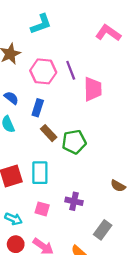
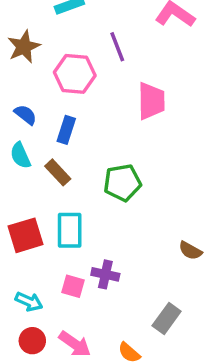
purple line: (71, 70) -> (117, 47), moved
brown rectangle: (49, 133) -> (58, 172), moved
purple cross: (74, 201) -> (105, 274), moved

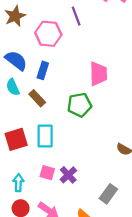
pink trapezoid: (151, 101) -> (98, 74), moved
blue semicircle: (25, 115) -> (16, 60), size x1.5
purple cross: (105, 274) -> (68, 175), moved, turned 35
cyan arrow: (29, 302) -> (18, 183), turned -112

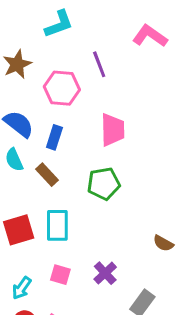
pink trapezoid: (98, 74) -> (113, 130), moved
purple cross: (68, 175) -> (105, 273), moved
cyan arrow: (18, 183) -> (22, 288), turned -147

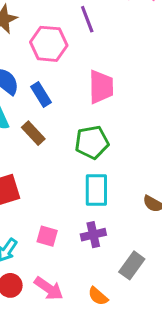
blue rectangle: (54, 137) -> (41, 95), turned -50
cyan rectangle: (57, 225) -> (96, 190), moved
purple cross: (105, 273) -> (93, 235), turned 30

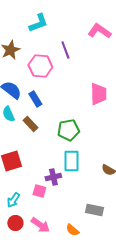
pink trapezoid: (101, 87) -> (98, 94), moved
purple cross: (93, 235) -> (53, 177), moved
gray rectangle: (132, 265) -> (94, 210), turned 66

